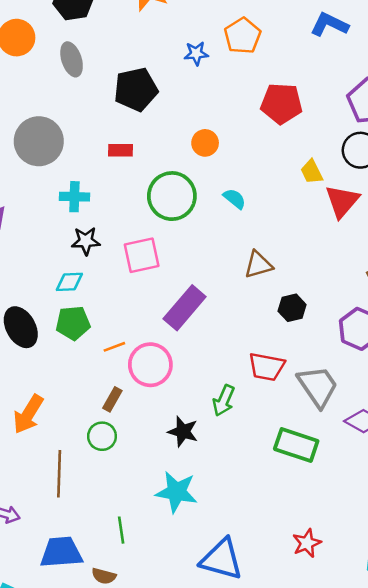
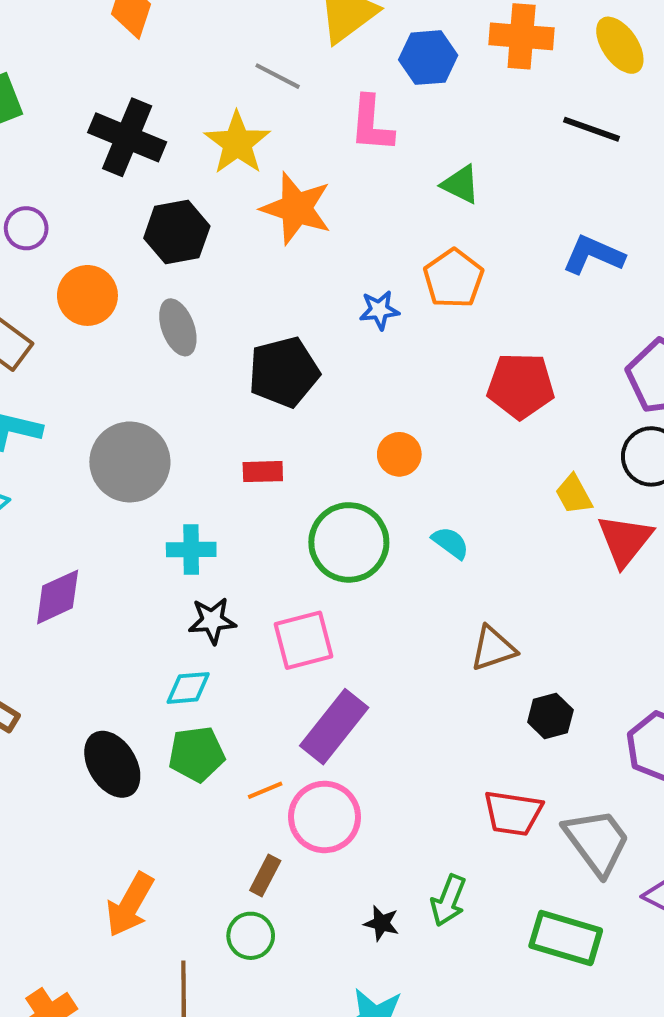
purple rectangle: (185, 308) -> (334, 727), moved
green arrow: (224, 400) -> (448, 901), moved
black star: (183, 432) -> (381, 923), size x0.7

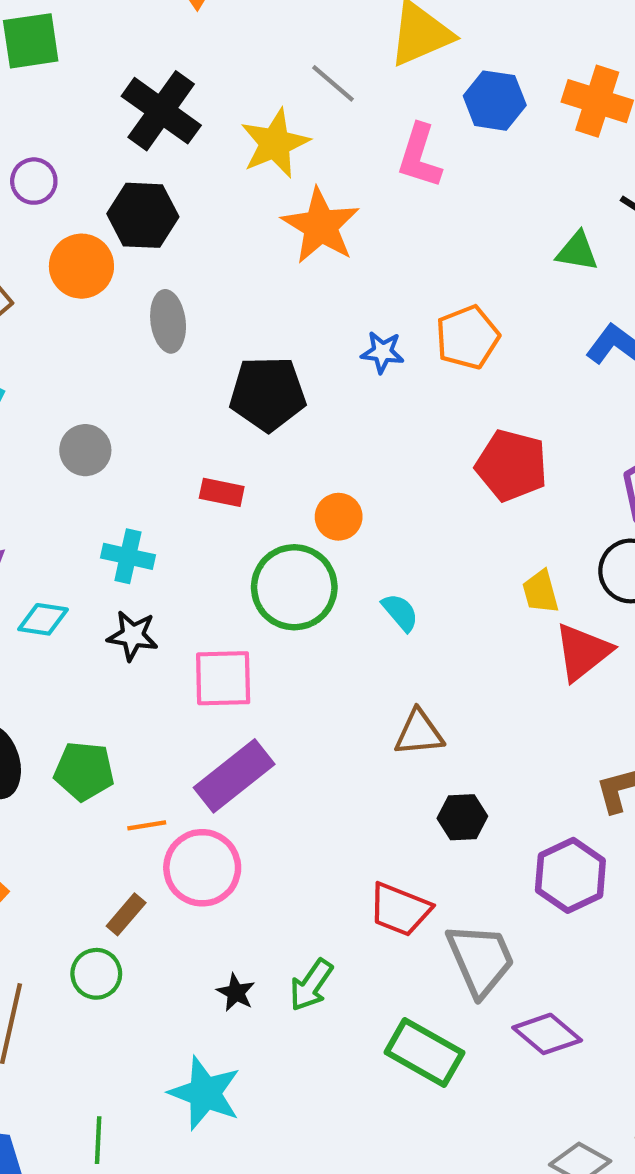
green triangle: (461, 184) -> (577, 251), moved, turned -30
black hexagon: (177, 232) -> (143, 215), moved
orange circle: (399, 454) -> (339, 517), moved
gray circle: (130, 462) -> (85, 450), size x0.6
cyan diamond: (188, 688) -> (43, 619), moved

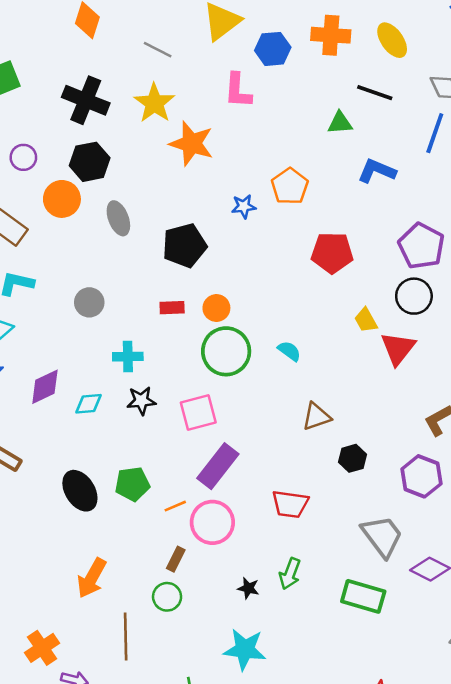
gray line: (333, 83) -> (158, 50), moved
orange circle: (339, 517) -> (216, 308), moved
red trapezoid: (400, 909) -> (290, 504), moved

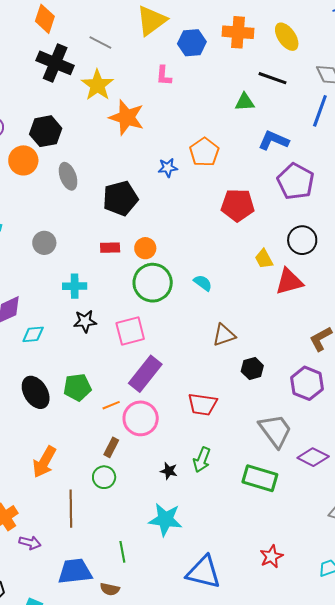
pink L-shape: (238, 91) -> (164, 76), size x0.7
black cross: (86, 100) -> (55, 63), moved
purple pentagon: (421, 246) -> (296, 181), moved
red triangle: (398, 348) -> (289, 282), turned 36
cyan diamond: (89, 404) -> (33, 334), moved

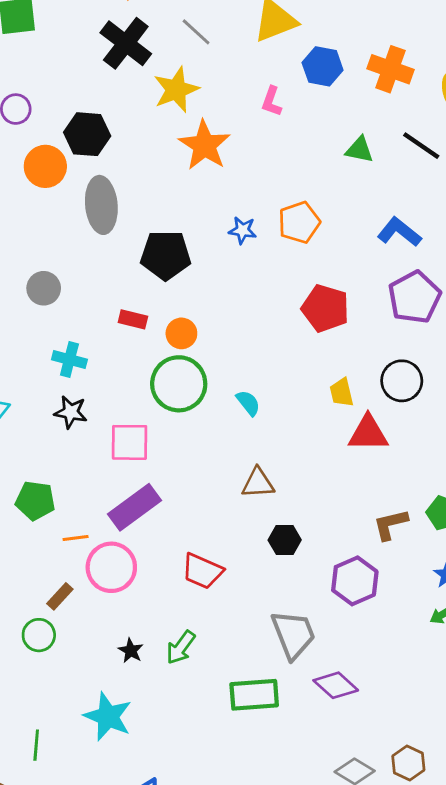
green triangle: (245, 102) -> (359, 150), moved
gray ellipse: (68, 176) -> (101, 205), size x1.4
green rectangle: (260, 478) -> (254, 695), turned -36

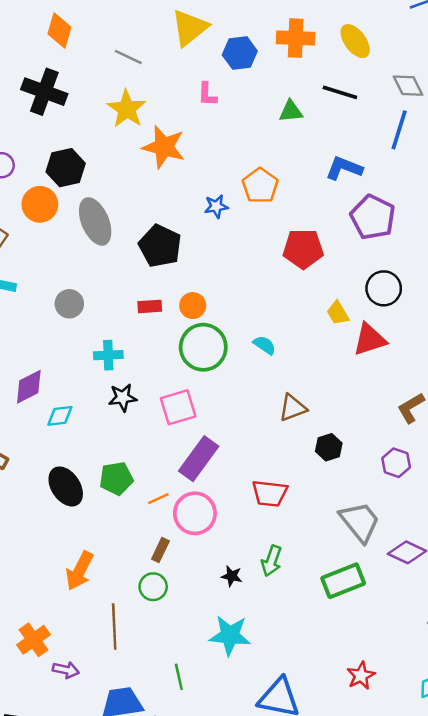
black cross: (126, 43) -> (44, 92), moved
black pentagon: (166, 255) -> (160, 246), turned -30
purple hexagon: (355, 581) -> (396, 463), size x0.7

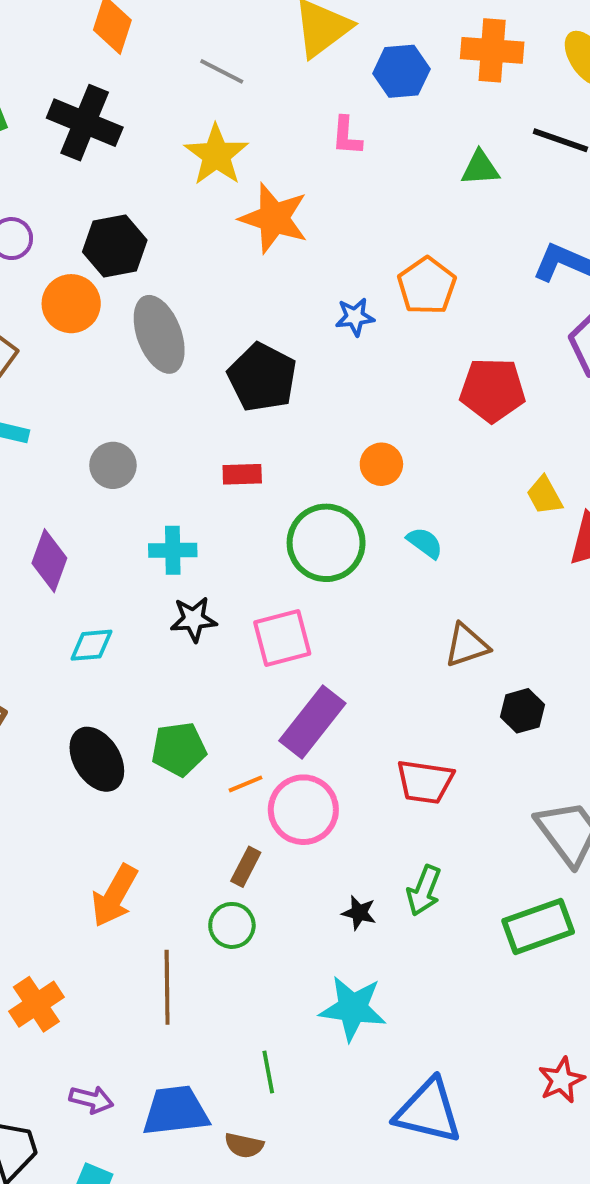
orange circle: (193, 306) -> (381, 464), moved
purple diamond: (29, 387) -> (49, 561), moved, turned -45
purple arrow: (66, 670) -> (91, 1099), moved

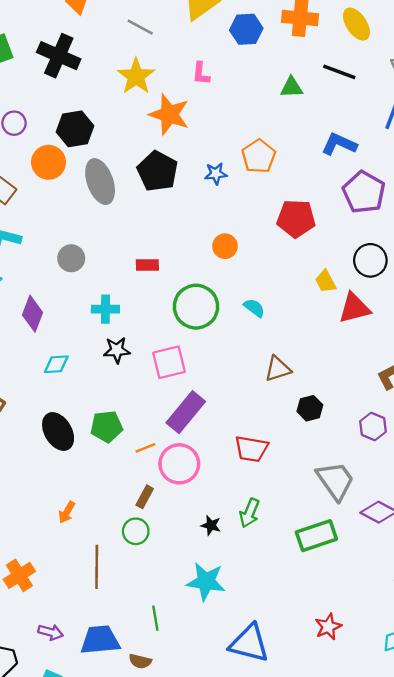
pink L-shape: (347, 136) -> (201, 74), moved
black pentagon: (262, 377) -> (157, 171), moved
orange circle: (381, 464) -> (225, 246), moved
orange arrow: (114, 896) -> (67, 512), size x0.6

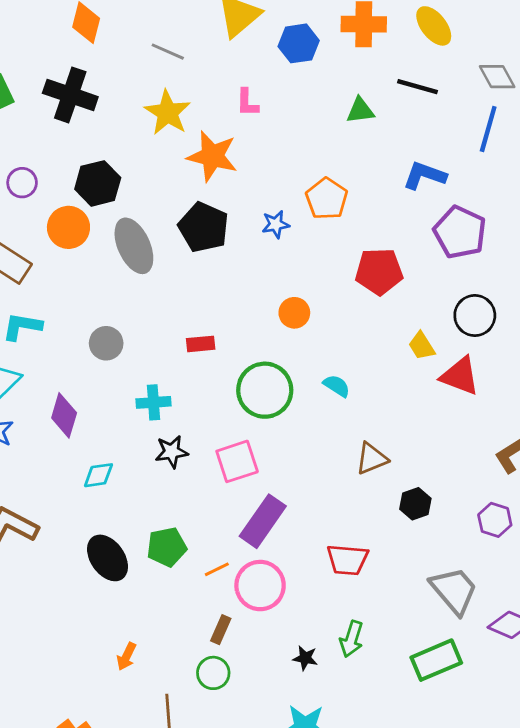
red triangle: (354, 308) -> (460, 376), turned 40

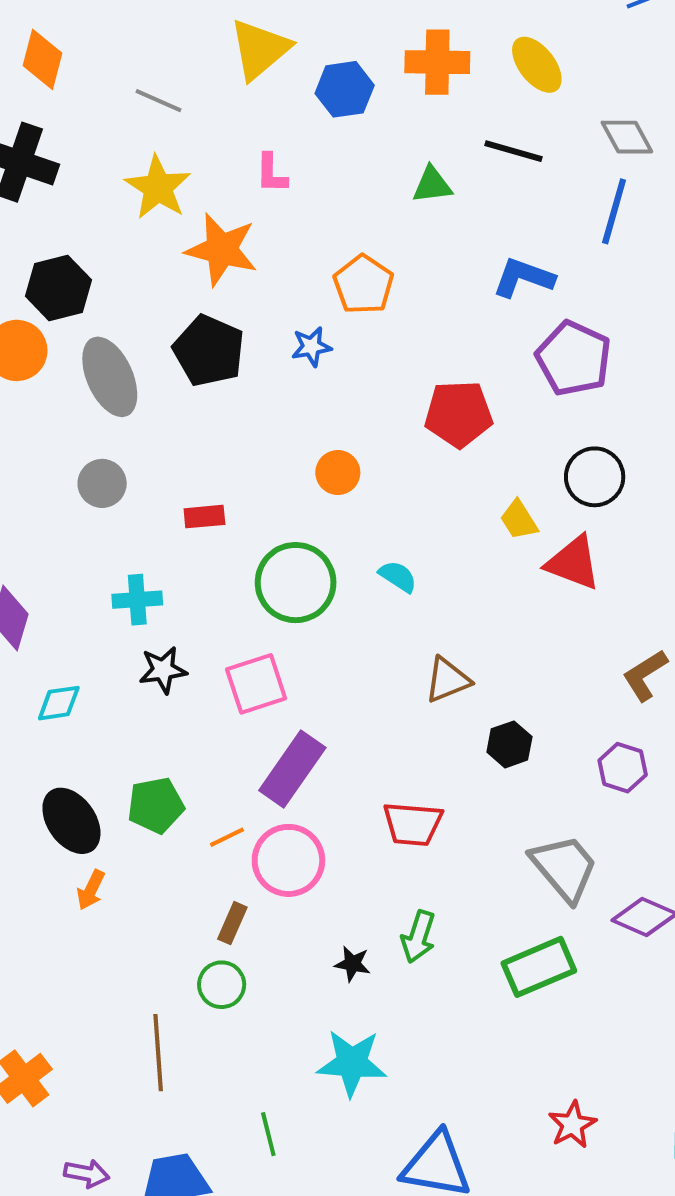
orange pentagon: (327, 199) -> (363, 285), moved
gray circle: (106, 343) -> (102, 483), moved
orange arrow: (126, 657) -> (91, 890), moved

